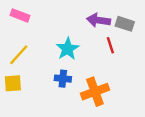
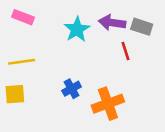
cyan star: (68, 49) -> (77, 29), moved
yellow line: (19, 55) -> (22, 62), turned 40
blue cross: (63, 79) -> (72, 89), turned -35

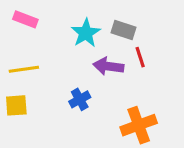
purple arrow: (112, 23) -> (108, 66), moved
gray rectangle: (142, 27) -> (123, 30), moved
orange cross: (108, 104) -> (139, 125), moved

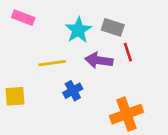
yellow line: (24, 69) -> (52, 63), moved

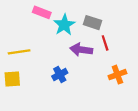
pink rectangle: (23, 18) -> (42, 12), moved
yellow line: (52, 63) -> (19, 52), moved
orange cross: (126, 114) -> (117, 75), moved, size x0.7

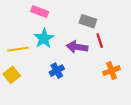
cyan star: (64, 25) -> (44, 38), moved
yellow square: (12, 79) -> (12, 75), turned -35

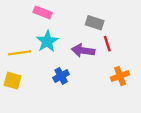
yellow square: (12, 75) -> (13, 81), turned -35

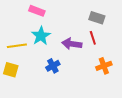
gray rectangle: (95, 23) -> (97, 18), moved

